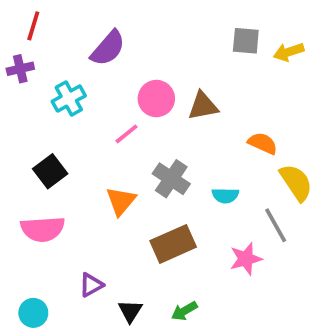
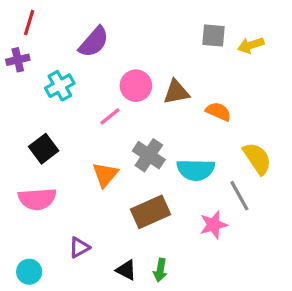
orange semicircle: (263, 143) -> (218, 112), moved
cyan semicircle: (225, 195) -> (196, 170), size x1.6
black triangle: (130, 311) -> (126, 270), moved, turned -35
green arrow: (184, 311) -> (160, 270), turned -50

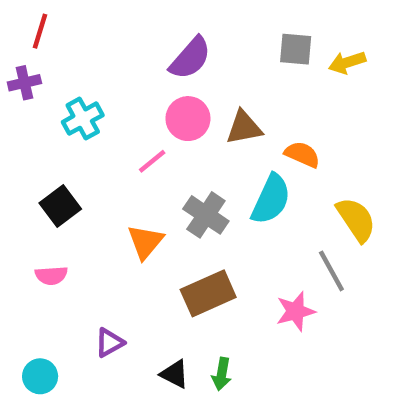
purple semicircle: (94, 42) -> (190, 58), moved
cyan semicircle: (196, 170) -> (271, 199), moved, turned -66
pink semicircle: (37, 199) -> (51, 275), size x0.6

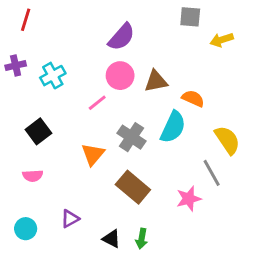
gray square: (296, 49) -> (190, 17), moved
purple cross: (24, 83) -> (16, 66), moved
brown rectangle: (208, 293) -> (133, 187), turned 64
cyan circle: (40, 376) -> (26, 229), moved

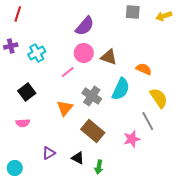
yellow arrow: (222, 40) -> (164, 16), moved
brown triangle: (156, 81) -> (109, 57), turned 30
orange semicircle: (193, 98) -> (144, 69), moved
cyan circle: (26, 229) -> (15, 168), moved
black triangle: (111, 239) -> (78, 158), moved

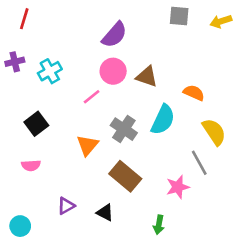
green arrow: (99, 167) -> (159, 225), moved

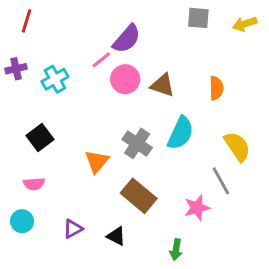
orange semicircle: (194, 93) -> (216, 88), moved, turned 65
pink line: (92, 97) -> (101, 60), moved
cyan circle: (20, 226) -> (22, 221), moved

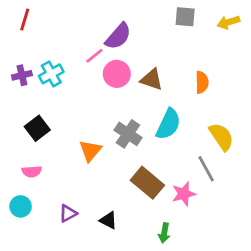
purple cross: (16, 69) -> (22, 75), moved
brown rectangle: (139, 196) -> (147, 183), moved

